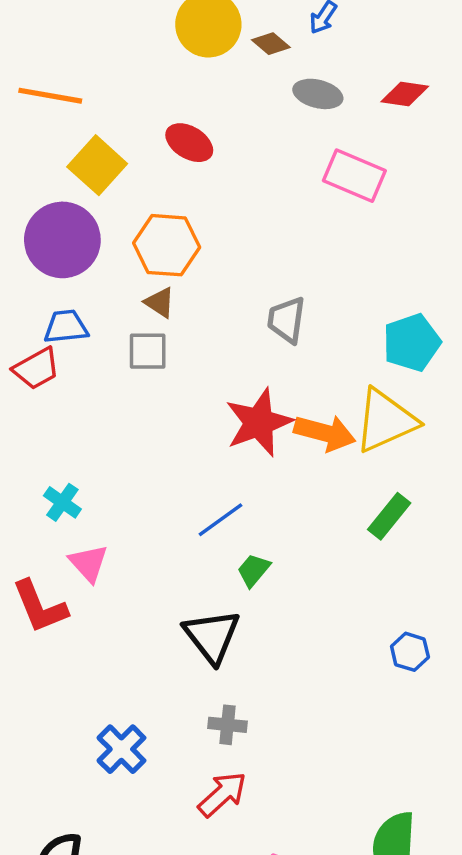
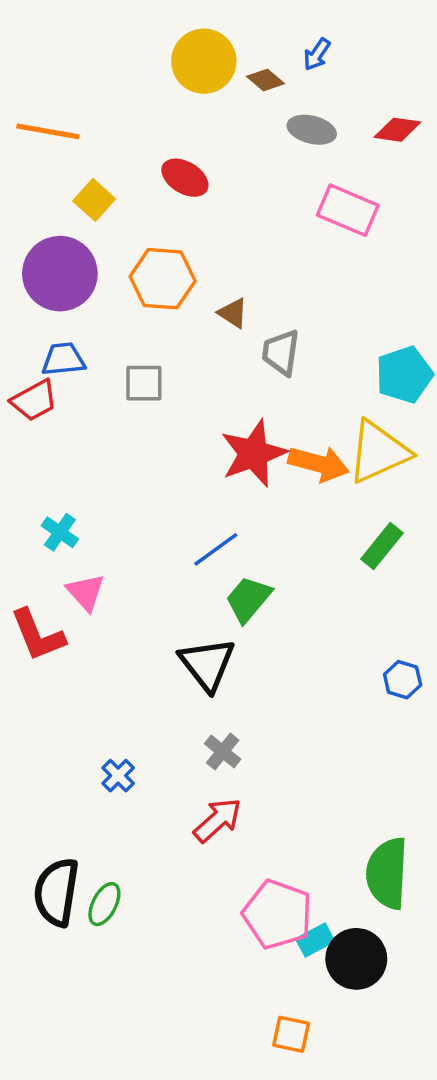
yellow square: (97, 165) -> (94, 200), size x0.7
brown triangle: (160, 302) -> (233, 313), moved
green trapezoid: (254, 570) -> (248, 599), size x1.4
gray cross: (227, 725) -> (223, 752), turned 33
blue cross: (121, 749) -> (118, 776), size x0.7

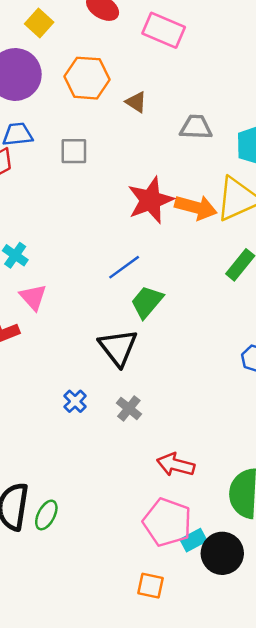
pink rectangle: (348, 210) -> (164, 30), moved
gray trapezoid: (281, 352) -> (196, 127), moved, turned 84
blue cross: (118, 776) -> (75, 401), moved
red arrow: (218, 820) -> (176, 465), moved, turned -123
orange square: (291, 1034) -> (150, 586), moved

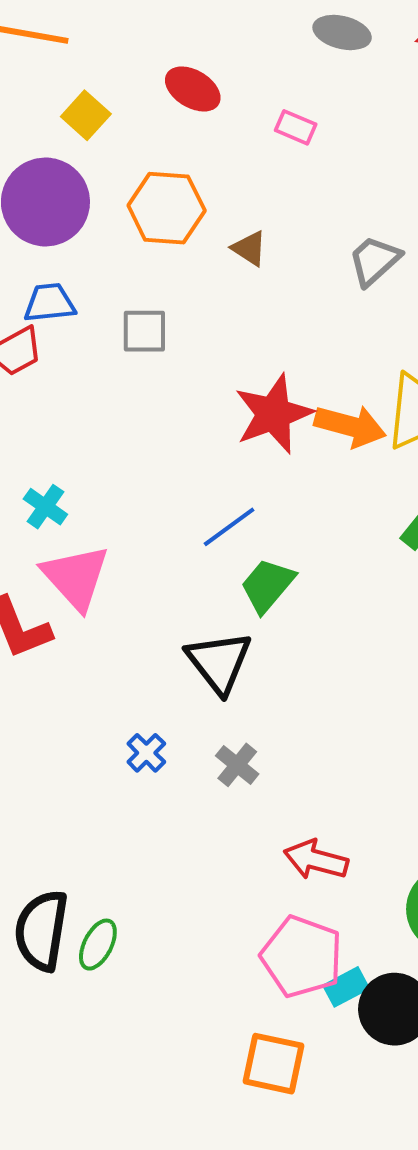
pink rectangle: (164, 30) -> (296, 127), size x0.6
gray trapezoid: (196, 127) -> (374, 261), moved, turned -44
pink triangle: (33, 297) -> (76, 577), size x1.5
orange square: (150, 586) -> (273, 1064), size x1.4

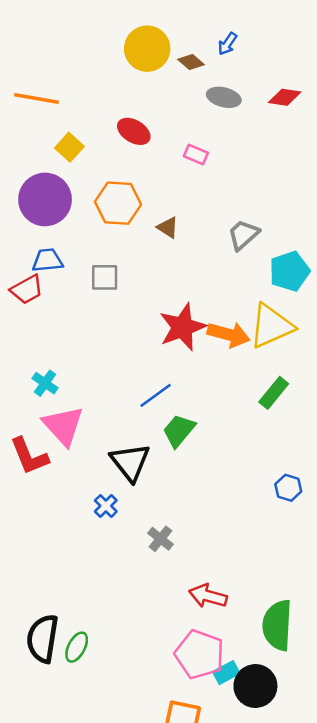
black triangle: (219, 662) -> (130, 462), moved
blue cross: (146, 753) -> (106, 506), moved

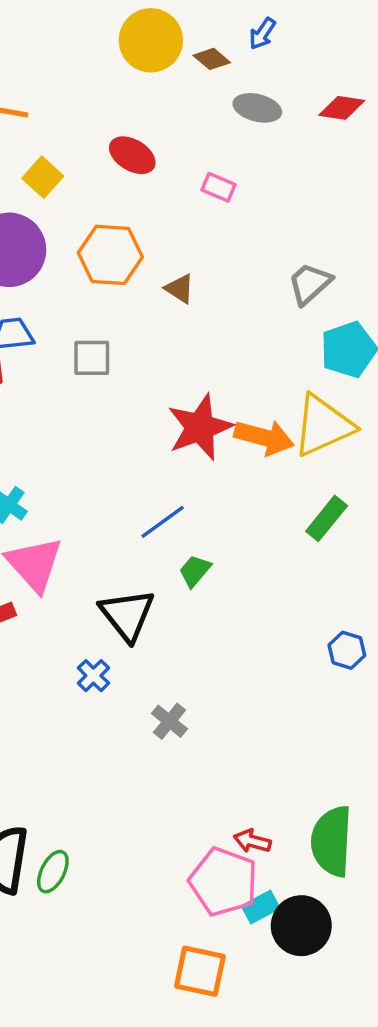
gray trapezoid: (243, 235) -> (310, 284), moved
green trapezoid: (179, 431) -> (195, 571), size x0.7
red arrow: (208, 596) -> (252, 841), moved, size x0.7

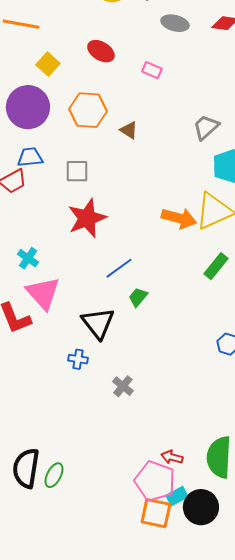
red star: (200, 427) -> (87, 218), moved
blue cross: (93, 676) -> (78, 359), turned -36
orange square: (200, 971) -> (156, 513), moved

